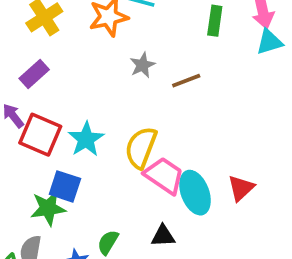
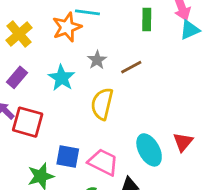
cyan star: (86, 139) -> (62, 78), moved
yellow semicircle: (141, 148) -> (102, 104), moved
pink trapezoid: (164, 176) -> (103, 162), moved
blue square: (65, 186) -> (68, 156), moved

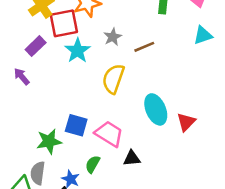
cyan triangle: (190, 30) -> (203, 35), moved
red square: (28, 122) -> (64, 23), moved, turned -32
cyan ellipse: (149, 150) -> (156, 109), moved

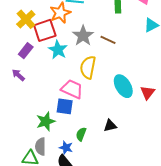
gray star: (113, 37) -> (83, 36), size x1.5
brown line: (144, 47) -> (108, 40), turned 56
pink trapezoid: (109, 134) -> (72, 89), moved

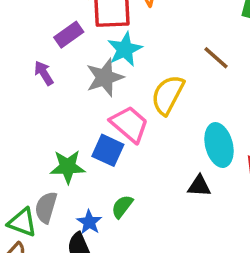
gray star: (83, 36) -> (105, 77), moved
black triangle: (110, 126) -> (199, 186), moved

